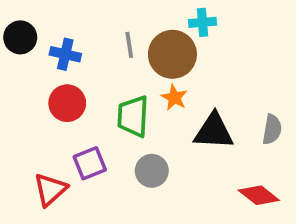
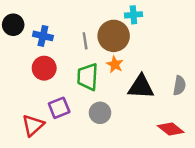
gray line: (129, 45) -> (85, 41), moved

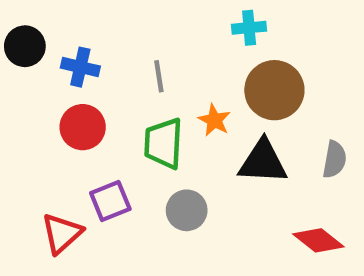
brown circle: (114, 36) -> (274, 90), moved

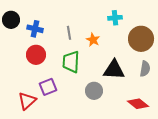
cyan cross: (249, 28) -> (115, 18), moved
brown circle: (274, 90) -> (141, 39), moved
orange star: (214, 120) -> (93, 40), moved
gray circle: (187, 210) -> (94, 91), moved

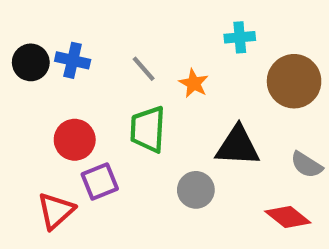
black circle: (11, 20) -> (31, 62), moved
gray line: (69, 33) -> (144, 69), turned -32
red circle: (36, 55) -> (75, 140), moved
gray semicircle: (145, 69) -> (307, 165), moved, turned 112

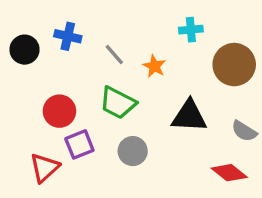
blue cross: (73, 60) -> (68, 36), moved
green trapezoid: (148, 129) -> (118, 103), turned -66
gray circle: (196, 190) -> (133, 151), moved

